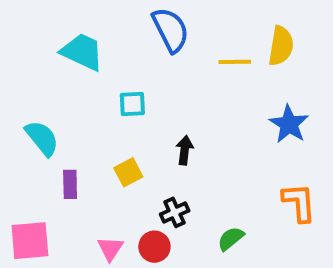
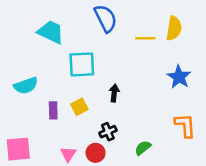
cyan square: (132, 104) -> (82, 64), size x1.6
cyan semicircle: (42, 138) -> (26, 86), turned 110
purple rectangle: (70, 184) -> (53, 110), moved

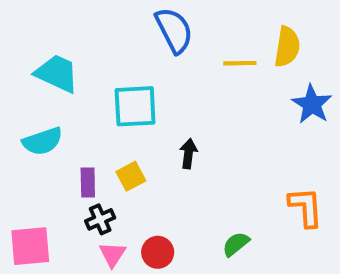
cyan trapezoid: (51, 32) -> (57, 73), moved
blue star: (179, 77) -> (312, 104), moved
black cross: (108, 132) -> (100, 219), moved

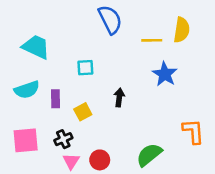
blue star: (312, 104) -> (165, 74), moved
cyan square: (135, 106) -> (85, 68), size x0.6
purple rectangle: (88, 182) -> (56, 99), moved
green semicircle: (236, 244) -> (149, 155), size x1.5
pink square: (30, 246) -> (26, 140), moved

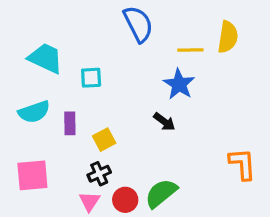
cyan square: (85, 68) -> (91, 78), moved
blue star: (165, 74) -> (179, 84), moved
black arrow: (119, 98) -> (164, 122), moved, turned 120
black cross: (63, 139) -> (99, 174), moved
green semicircle: (149, 155) -> (161, 193), moved

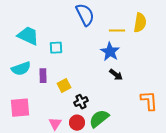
black arrow: (164, 122) -> (116, 75), moved
black cross: (99, 174) -> (81, 102), moved

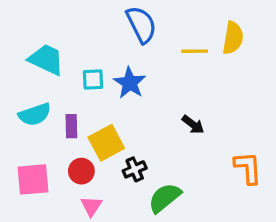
blue star: (110, 52) -> (130, 83), moved
yellow square: (64, 86) -> (106, 143), size x1.5
red circle: (77, 123) -> (81, 171), moved

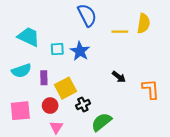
orange L-shape: (248, 168) -> (151, 89), moved

